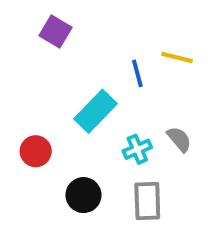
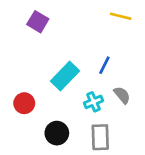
yellow line: (177, 57) -> (121, 16), moved
blue line: (137, 73) -> (104, 65), moved, turned 42

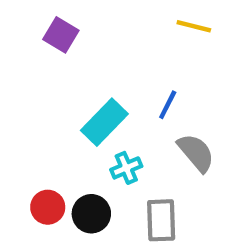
gray semicircle: (122, 95) -> (196, 153), size x1.4
cyan cross: (94, 102) -> (126, 168), moved
red circle: (24, 103) -> (48, 207), moved

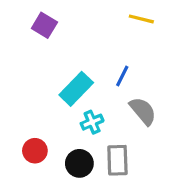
black circle: (91, 214) -> (79, 163), moved

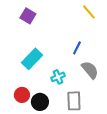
yellow line: (141, 19) -> (89, 12), turned 35
cyan rectangle: (76, 89) -> (32, 59), moved
black circle: (79, 163) -> (40, 102), moved

